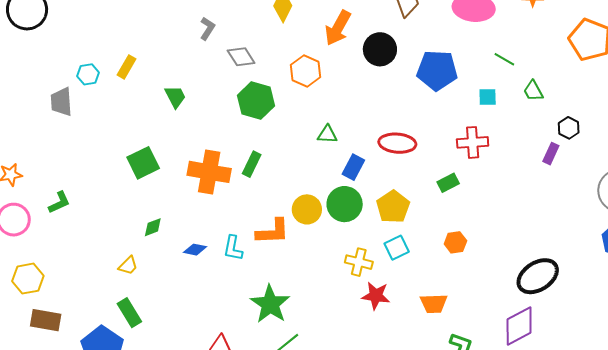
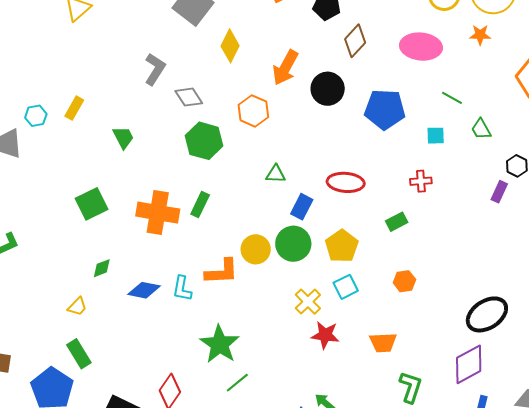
gray L-shape: (207, 29) -> (155, 69), size x1.4
red cross: (473, 142) -> (421, 181), size x0.7
blue diamond: (195, 250) -> (144, 290), size x1.4
yellow cross: (359, 262) -> (308, 302), turned 32

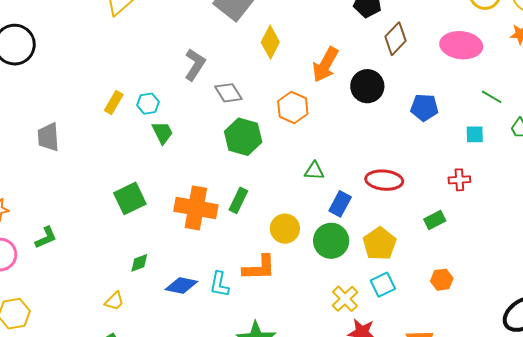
blue pentagon: (385, 109) -> (424, 108), size x0.7
cyan hexagon: (36, 116) -> (148, 104), moved
yellow circle: (256, 249) -> (285, 229), moved

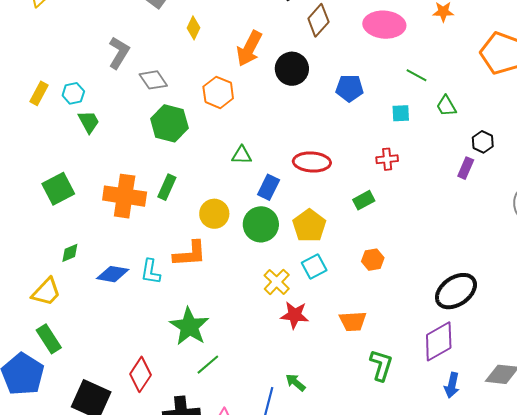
yellow diamond: (270, 42) -> (193, 28), size x0.7
yellow trapezoid: (114, 301) -> (46, 292), size x1.5

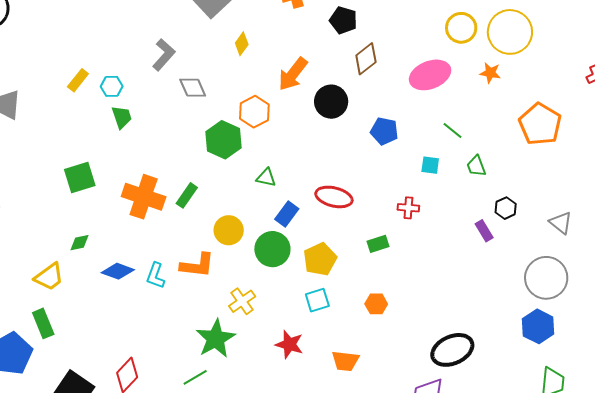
pink ellipse: (384, 25) -> (430, 75), turned -36
green hexagon: (169, 123) -> (223, 140), moved
purple rectangle: (466, 168) -> (484, 231), turned -65
yellow cross: (277, 282) -> (242, 301), moved
green star: (189, 326) -> (216, 339), moved

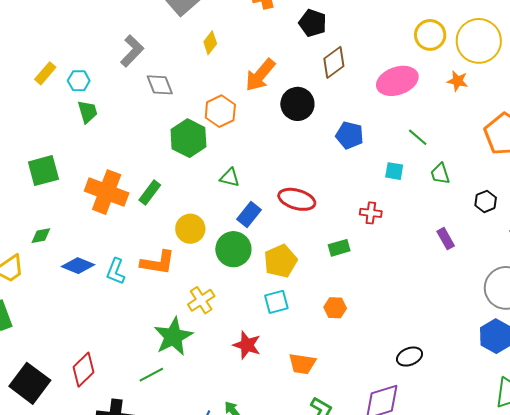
black hexagon: (506, 208) -> (486, 201), moved
black ellipse: (452, 350) -> (410, 357), size x0.6

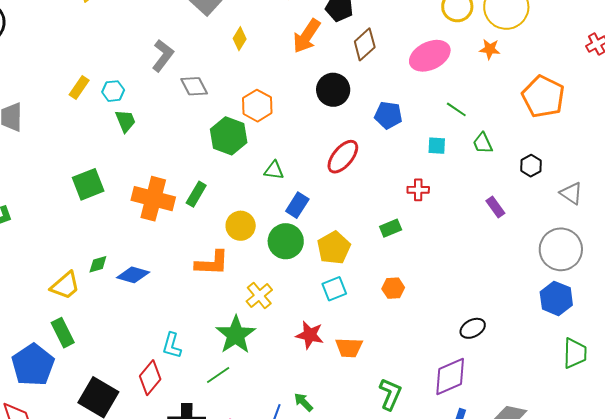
orange arrow: (260, 75) -> (307, 36), moved
red ellipse: (297, 199) -> (343, 157), moved, turned -60
green diamond: (41, 236) -> (98, 264), moved
cyan L-shape: (116, 271) -> (172, 345), moved
orange trapezoid: (302, 364) -> (349, 348), moved

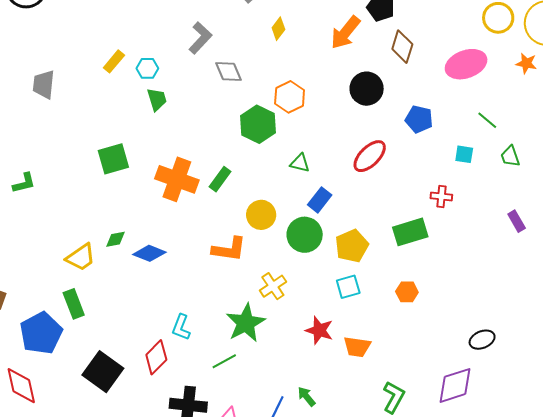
brown diamond: (365, 44) -> (402, 47), turned -36
green rectangle: (391, 228) -> (410, 232), size x1.6

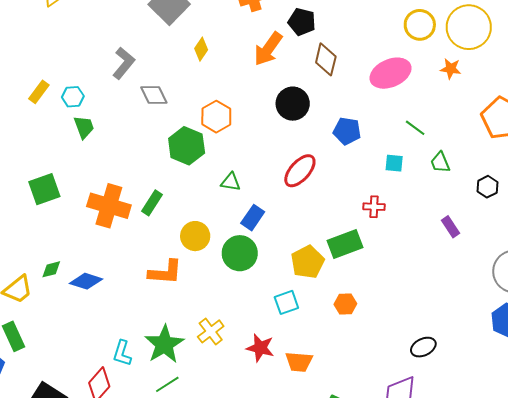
yellow pentagon: (352, 246) -> (308, 262), moved
yellow cross: (273, 286) -> (211, 331), moved
green star: (246, 323) -> (164, 344), moved

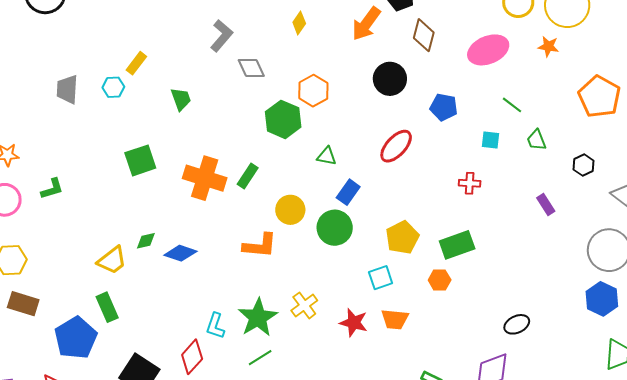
cyan hexagon: (73, 97) -> (113, 87), moved
green rectangle: (345, 244) -> (457, 245), moved
orange trapezoid: (299, 362) -> (395, 319), moved

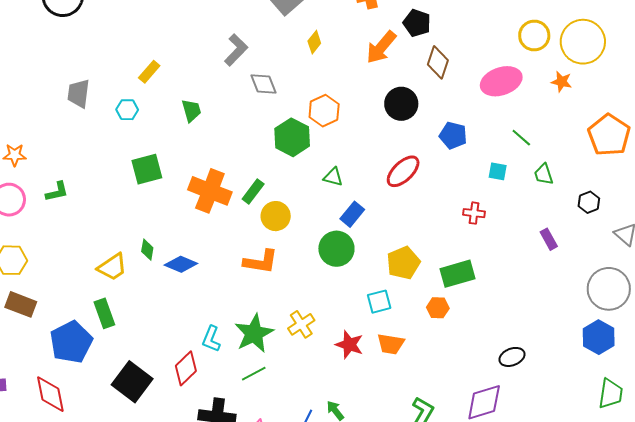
cyan hexagon: (113, 87) -> (127, 110), moved
yellow circle: (290, 210) -> (276, 216), moved
green diamond: (146, 241) -> (147, 250), turned -70

